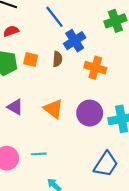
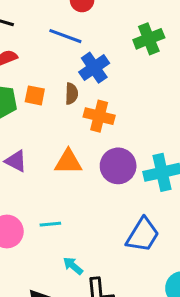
blue line: (54, 17) -> (65, 36), turned -30
orange cross: (95, 68) -> (99, 116), moved
orange triangle: (53, 109) -> (68, 162), turned -35

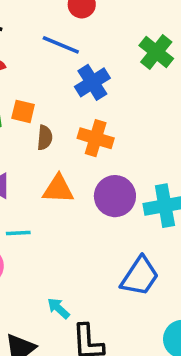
green cross: (149, 39) -> (156, 52), turned -32
brown semicircle: (72, 94) -> (45, 138), moved
cyan line: (50, 224) -> (18, 233), moved

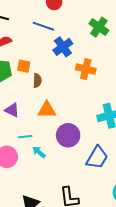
orange cross: (96, 138) -> (86, 69), moved
purple circle: (115, 196) -> (68, 135), moved
cyan arrow: (58, 308) -> (39, 152), moved

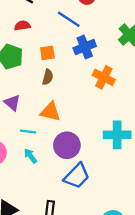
orange square: (24, 66) -> (47, 53), moved, turned -32
cyan line: (25, 137) -> (28, 132), moved
blue trapezoid: (97, 158) -> (77, 176), moved

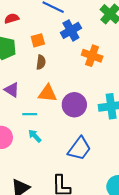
purple circle: (67, 145) -> (74, 105), moved

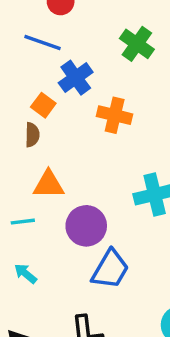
orange square: (38, 40) -> (43, 105), moved, turned -32
purple circle: (74, 105) -> (86, 226), moved
cyan arrow: (35, 136) -> (26, 273), moved

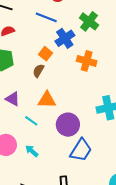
green cross: (137, 44) -> (89, 21), moved
brown semicircle: (32, 135) -> (38, 71), turned -152
cyan line: (23, 222) -> (31, 121), turned 40

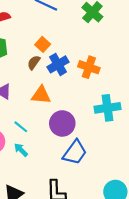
blue cross: (65, 38) -> (58, 64), moved
orange cross: (87, 61) -> (89, 67), moved
cyan line: (31, 121) -> (21, 127), moved

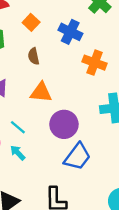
orange square: (43, 44) -> (31, 22), moved
brown semicircle: (34, 63) -> (34, 56), turned -48
blue cross: (58, 64) -> (70, 32), moved, turned -35

